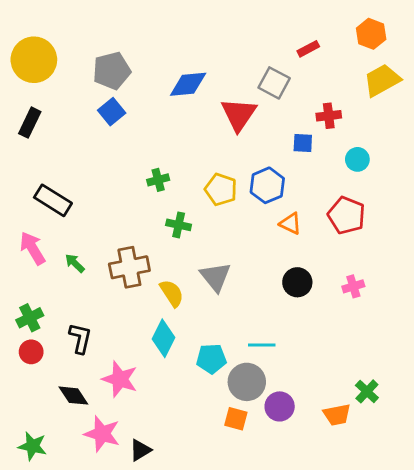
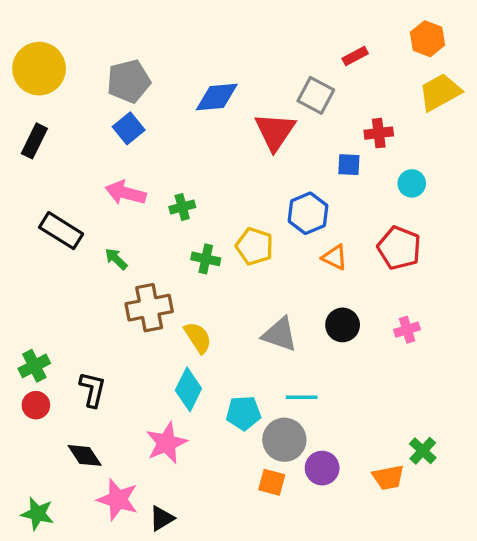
yellow pentagon: (221, 189) -> (254, 246), moved
pink arrow: (32, 248) -> (126, 193), moved, turned -44
green arrow: (75, 263) -> (116, 259), moved
gray triangle: (215, 277) -> (280, 334), moved, turned -32
pink star: (120, 379) -> (166, 443), moved, turned 30

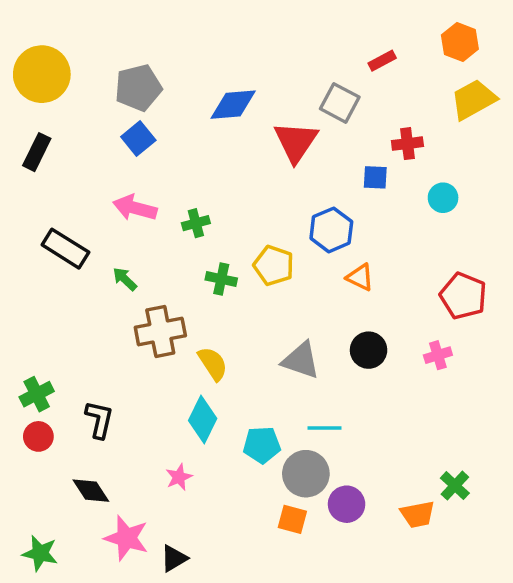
red pentagon: (399, 248) -> (463, 296), moved
pink star: (166, 443) -> (179, 477), size x0.6

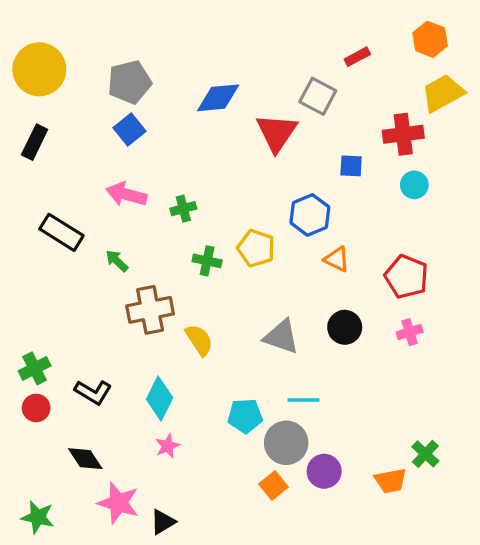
red cross: (407, 144) -> (403, 134), moved, size x1.4
red pentagon: (463, 296) -> (406, 277), moved
black L-shape: (99, 420) -> (93, 392), turned 108
cyan diamond: (203, 420) -> (160, 398), moved
orange square: (292, 519) -> (273, 486), turned 36

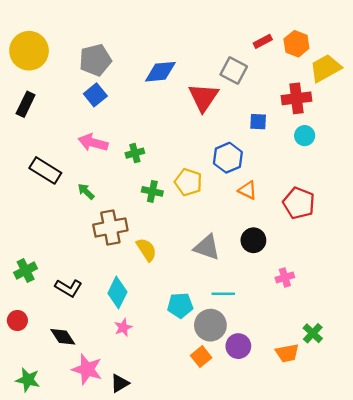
orange hexagon: (430, 39) -> (296, 44), moved
pink cross: (410, 332) -> (285, 277), moved
red circle: (36, 408) -> (17, 320), moved

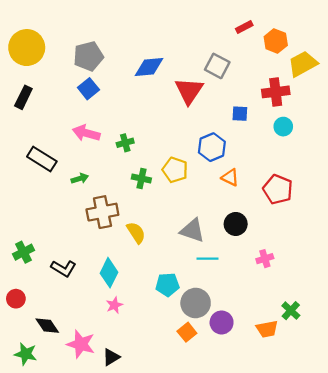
red rectangle: (263, 41) -> (244, 27), moved
green arrow: (86, 191) -> (80, 179), turned 119
cyan line: (223, 294) -> (207, 259), moved
black diamond: (63, 337) -> (47, 326), moved

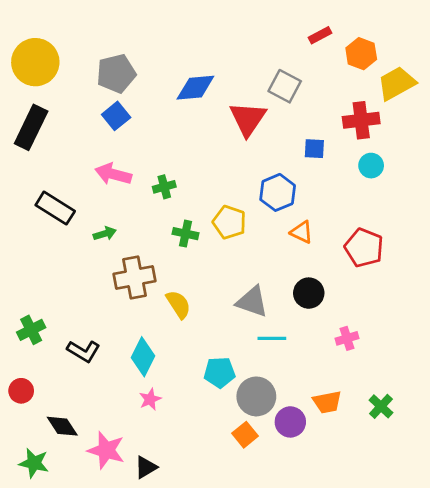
black rectangle: (23, 97) -> (31, 127), size x1.4
orange trapezoid: (267, 329) -> (327, 402), moved

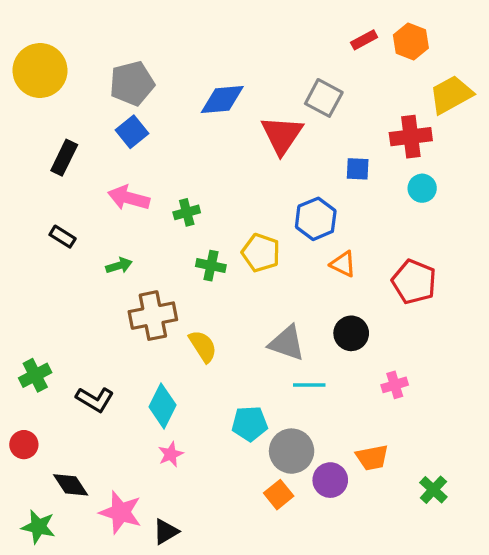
orange hexagon: (361, 54) -> (411, 41), moved
black rectangle: (31, 127) -> (64, 158), moved, size x0.7
black rectangle: (55, 208) -> (63, 237), size x0.6
green cross: (381, 406) -> (433, 490), moved

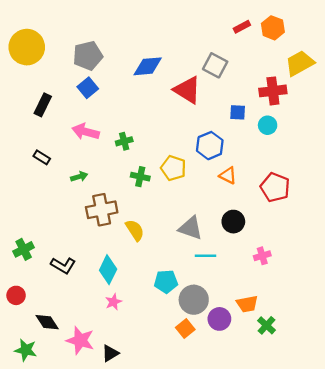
red triangle: (282, 135) -> (187, 90), turned -32
cyan circle: (422, 188) -> (268, 125), moved
green cross: (433, 490) -> (267, 325), moved

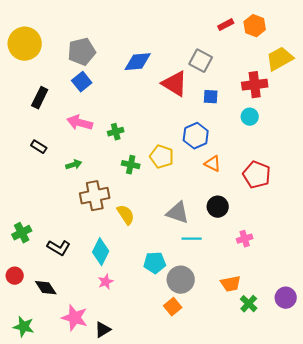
blue square: (238, 112) -> (211, 97), moved
purple circle: (219, 319) -> (286, 298), moved
black diamond: (47, 322) -> (46, 288), moved

